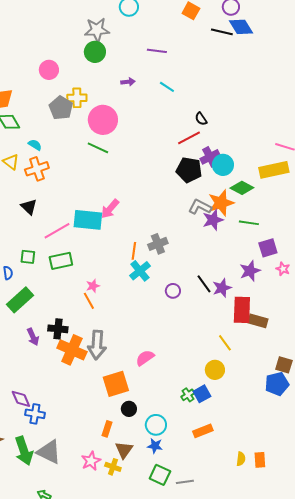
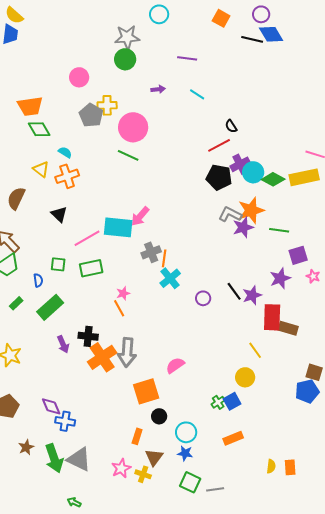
green diamond: (242, 188) -> (273, 179), moved
gray cross: (158, 244) -> (151, 252), moved
orange cross: (72, 350) -> (102, 357), turned 32

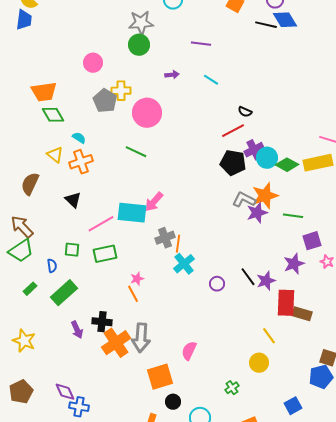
black semicircle: (231, 126) -> (245, 112), turned -32
green line: (128, 155) -> (136, 152), moved
pink semicircle: (175, 365) -> (189, 351), turned -30
blue square: (232, 401) -> (293, 406), moved

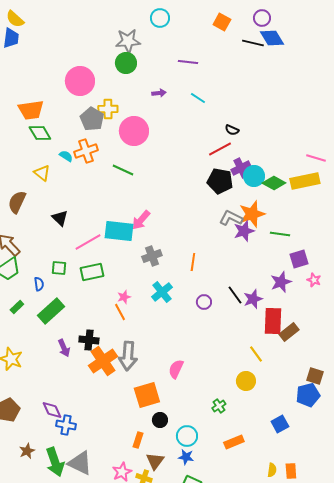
pink circle: (93, 63) -> (80, 81), size x1.5
orange cross: (81, 162) -> (86, 151), moved
orange line: (178, 244) -> (193, 262), moved
cyan cross: (184, 264) -> (162, 292), moved
brown rectangle: (302, 314) -> (289, 332), turned -54

